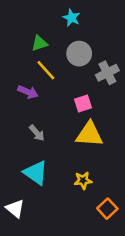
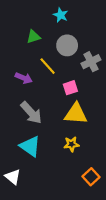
yellow line: (46, 70) -> (48, 66), moved
gray arrow: (37, 133) -> (31, 113), size x1.6
yellow star: (83, 180) -> (71, 144), moved

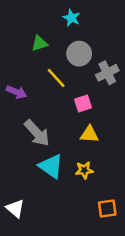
purple arrow: (24, 78) -> (16, 92), moved
yellow triangle: (76, 114) -> (89, 134), size x0.7
cyan triangle: (30, 146) -> (51, 166), moved
orange square: (91, 177) -> (107, 208), turned 35

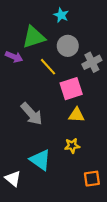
green triangle: (39, 43) -> (34, 37), size x1.6
purple arrow: (16, 92) -> (14, 57), moved
pink square: (83, 104) -> (71, 89), size x1.5
cyan triangle: (51, 166) -> (40, 160), moved

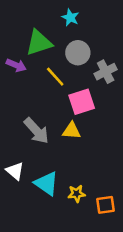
yellow triangle: (77, 115) -> (72, 131), moved
yellow star: (72, 146) -> (77, 194), moved
white triangle: (13, 179) -> (15, 171), moved

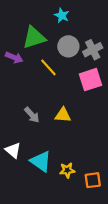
gray cross: (106, 72) -> (93, 50), moved
pink square: (82, 102) -> (90, 80), moved
gray arrow: (36, 131) -> (32, 115), size x0.7

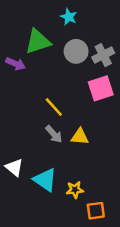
yellow line: (48, 67) -> (54, 107), moved
gray arrow: (32, 115) -> (54, 134), moved
yellow triangle: (63, 115) -> (80, 137), moved
orange square: (93, 180) -> (96, 211), moved

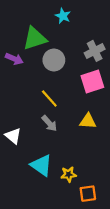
gray circle: (76, 51) -> (54, 60), moved
yellow triangle: (80, 137) -> (88, 121), moved
white triangle: (14, 167) -> (13, 136), moved

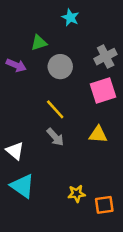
green triangle: (35, 38) -> (39, 43), size x0.6
cyan triangle: (41, 165) -> (23, 186), moved
orange square: (88, 194) -> (104, 205), moved

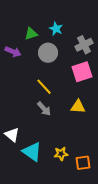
cyan star: (70, 18) -> (56, 29), moved
white triangle: (15, 151) -> (12, 135), moved
cyan triangle: (23, 186) -> (32, 152), moved

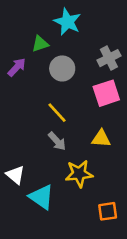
cyan star: (56, 29) -> (67, 22), moved, size x1.5
purple arrow: (13, 52) -> (17, 67), turned -70
yellow star: (61, 154) -> (79, 174), moved, size x1.5

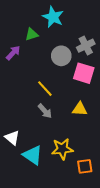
gray circle: (62, 68) -> (61, 56), moved
pink square: (106, 93) -> (84, 73), turned 35
yellow star: (79, 174) -> (62, 149), moved

